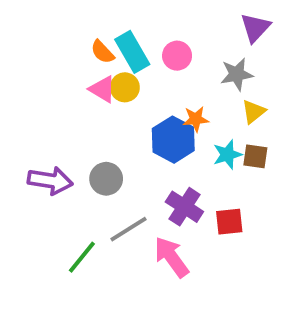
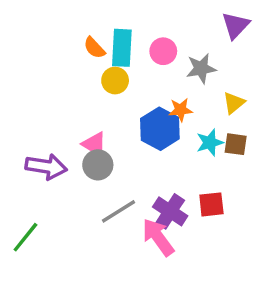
cyan rectangle: (132, 52) -> (122, 48), turned 33
gray star: (237, 74) -> (201, 68), moved
pink triangle: (102, 89) -> (94, 144), moved
purple cross: (184, 207) -> (170, 211), moved
green line: (82, 257) -> (25, 237), moved

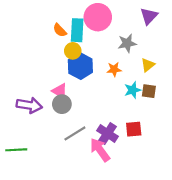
pink circle: (163, 51) -> (98, 17), moved, size x1.6
blue hexagon: (160, 129) -> (80, 66), moved
green line: (25, 237) -> (16, 150), turned 48

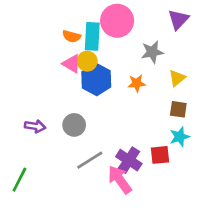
orange semicircle: (60, 30) -> (72, 36), turned -32
cyan star: (133, 90) -> (180, 137), moved
pink triangle: (60, 91) -> (72, 64), moved
purple arrow: (29, 105) -> (35, 126), size x0.7
green line: (16, 150) -> (19, 180), turned -60

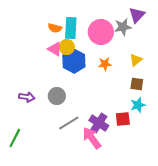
pink circle: (117, 21) -> (101, 32), moved
gray star: (152, 52) -> (123, 27), moved

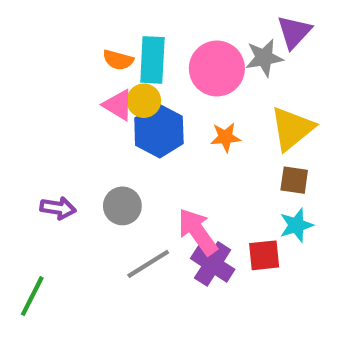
yellow triangle: (136, 60) -> (292, 129), size x1.6
pink arrow: (92, 138) -> (198, 232), moved

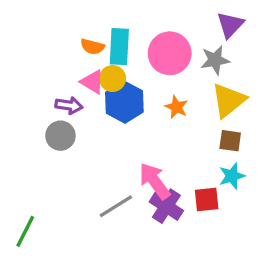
gray star: (264, 58) -> (215, 60), moved
orange star: (225, 137) -> (176, 107), turned 30
gray circle: (122, 206) -> (60, 136), moved
purple arrow: (58, 208) -> (69, 105), moved

